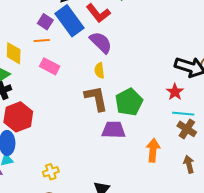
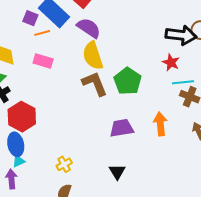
orange line: (42, 41) -> (42, 33), moved
yellow semicircle: (99, 70) -> (93, 56), size x1.8
purple trapezoid: (114, 130) -> (122, 128), moved

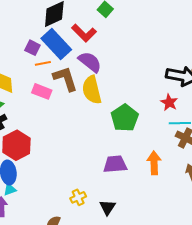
brown L-shape: (95, 84) -> (65, 79), moved
yellow cross: (64, 164) -> (78, 197), moved

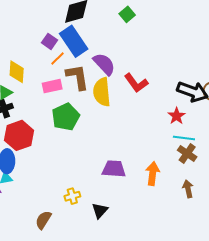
red L-shape: (84, 33) -> (136, 83), moved
orange line: (43, 63) -> (57, 58), turned -42
pink rectangle: (42, 91) -> (52, 86), turned -42
green pentagon: (125, 118) -> (66, 117), moved

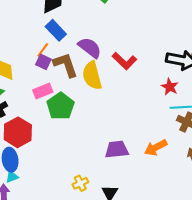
purple square: (49, 41) -> (43, 62), moved
blue rectangle: (74, 41) -> (56, 30), size x0.7
pink rectangle: (52, 86) -> (43, 91), moved
orange arrow: (153, 174) -> (156, 148), turned -115

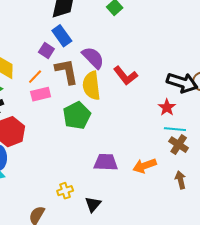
orange line: (43, 50) -> (35, 77), moved
purple square: (43, 62) -> (46, 50), moved
green pentagon: (61, 106) -> (77, 115), moved

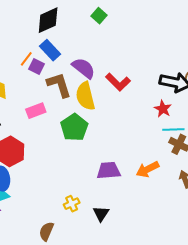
orange line: (35, 77) -> (26, 59), moved

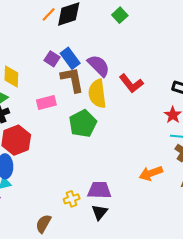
blue rectangle: (50, 50) -> (70, 58), moved
orange line: (26, 59) -> (49, 14), moved
purple trapezoid: (109, 170) -> (99, 190), moved

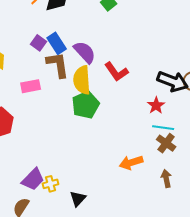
green pentagon: (83, 124) -> (86, 105), moved
purple trapezoid: (99, 190) -> (33, 179), moved, turned 130

